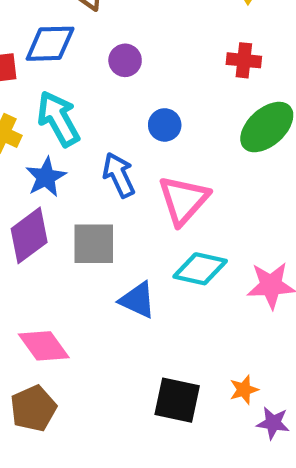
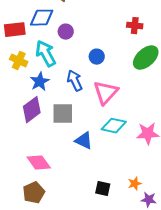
purple circle: (125, 60) -> (66, 32), moved
black square: (177, 400) -> (103, 189), size x0.7

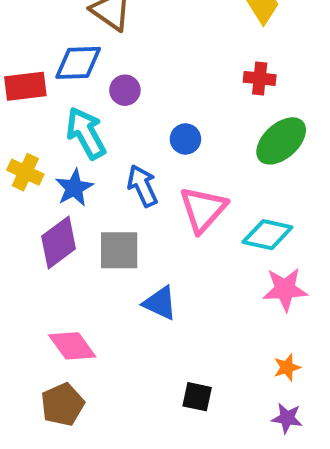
yellow cross: (19, 61) -> (25, 172), moved
cyan diamond: (114, 126) -> (267, 235), moved
orange star: (135, 184) -> (287, 367), moved

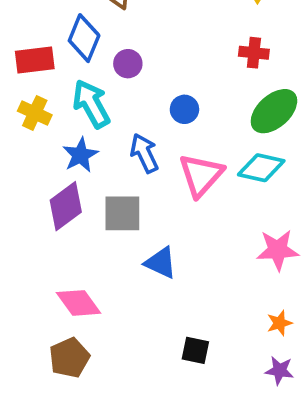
blue diamond: (78, 63) -> (84, 38), turned -66
yellow cross: (25, 172) -> (35, 113), moved
cyan diamond: (267, 235) -> (261, 168), moved

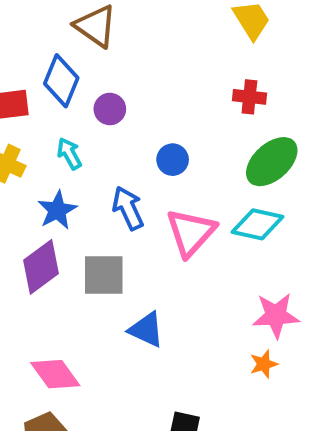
cyan arrow: (91, 104) -> (69, 154), size x0.6
orange star: (279, 323) -> (264, 364), moved

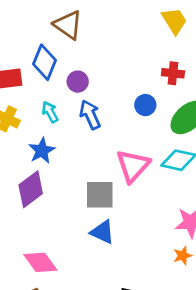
blue circle: (173, 160) -> (145, 105), moved
blue arrow: (128, 208) -> (90, 115), moved
gray square: (104, 275) -> (100, 195), moved

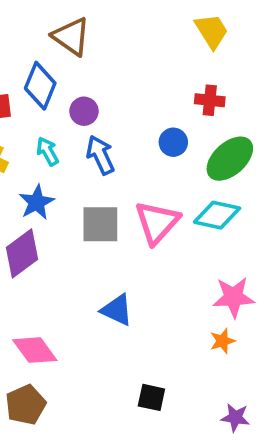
gray square: (100, 195) -> (100, 224), moved

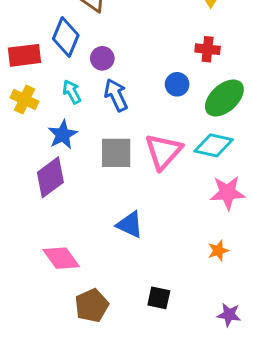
pink star: (233, 297) -> (227, 193), moved
brown pentagon: (26, 405) -> (92, 306), moved

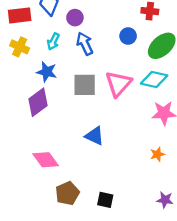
cyan arrow: (72, 92) -> (53, 41), turned -126
blue star: (63, 135) -> (47, 72), turned -30
black square: (159, 298) -> (105, 200), moved

